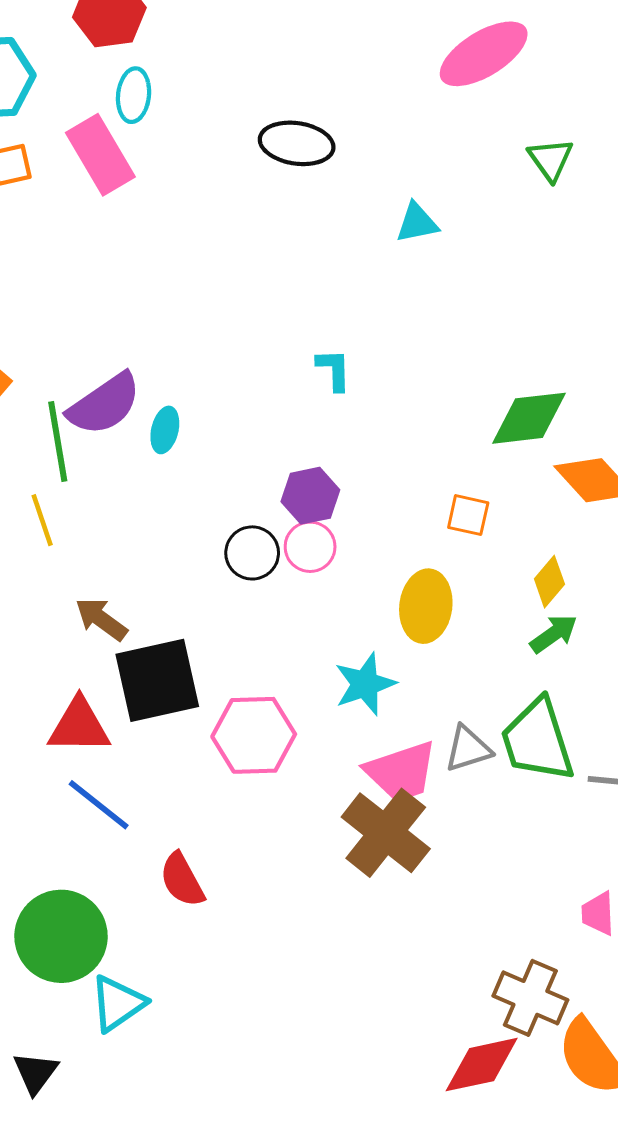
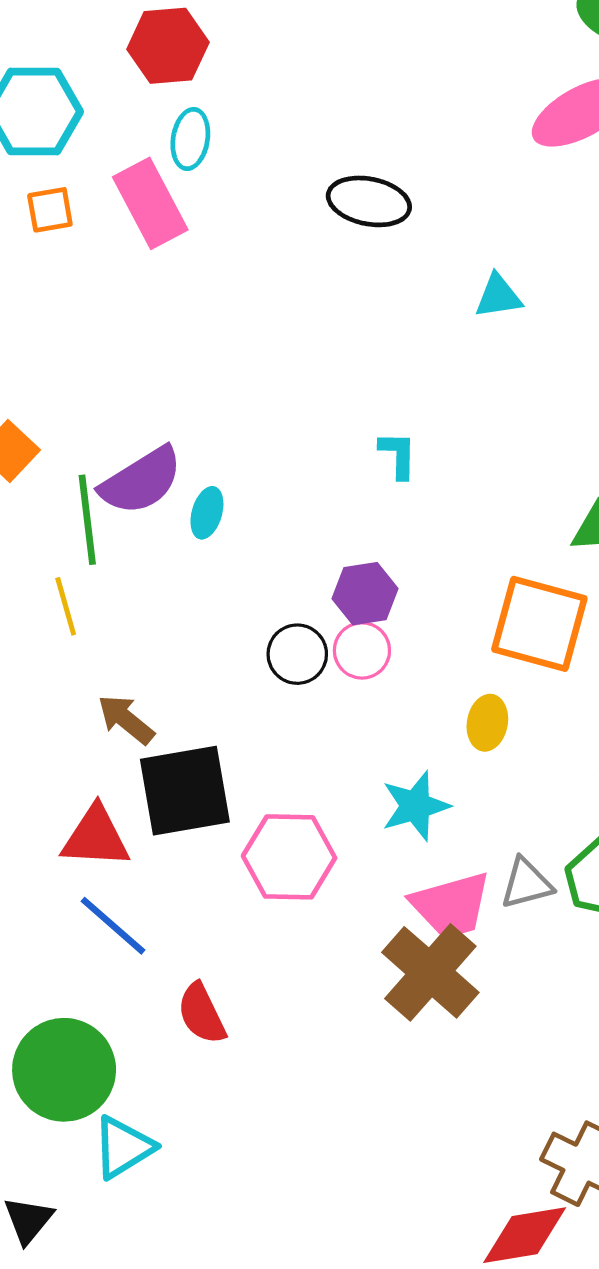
orange square: (468, 515) -> (539, 624), size x2.0
yellow ellipse: (426, 606) -> (487, 723), size x0.7

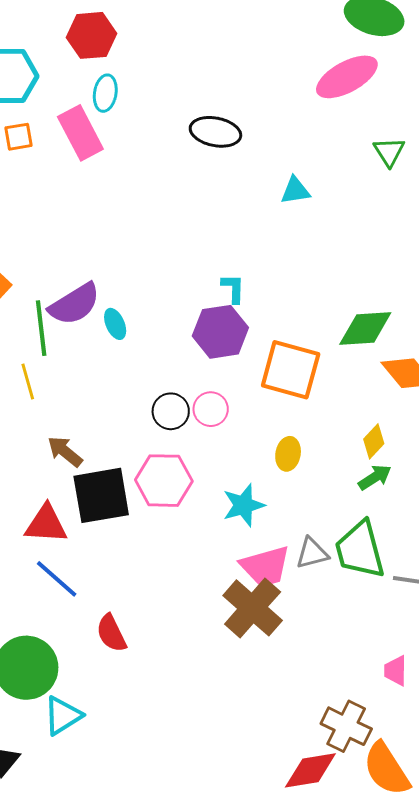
cyan ellipse: (207, 513) -> (115, 324), turned -40
purple hexagon: (365, 594) -> (220, 332), moved, size x1.4
orange square: (539, 624) -> (291, 370), moved
pink hexagon: (289, 857) -> (164, 481), moved

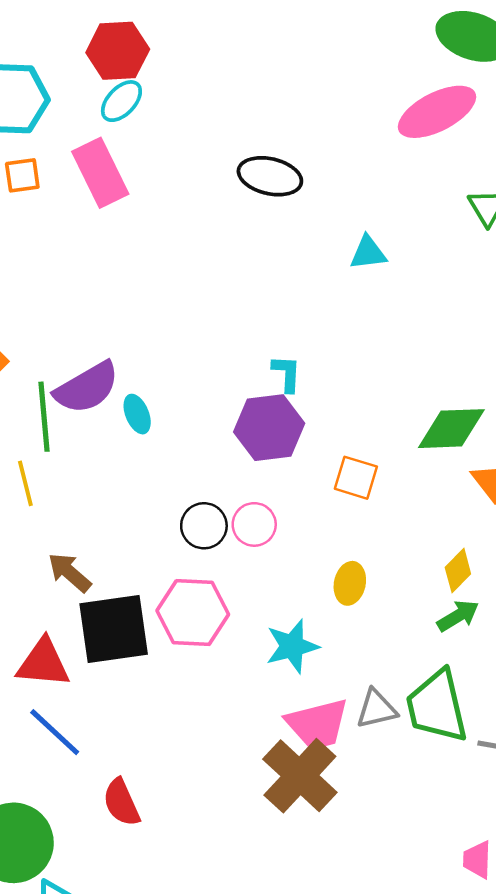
cyan ellipse: (105, 93) -> (121, 101), moved, turned 33
orange square: (291, 370) -> (356, 478), size x0.6

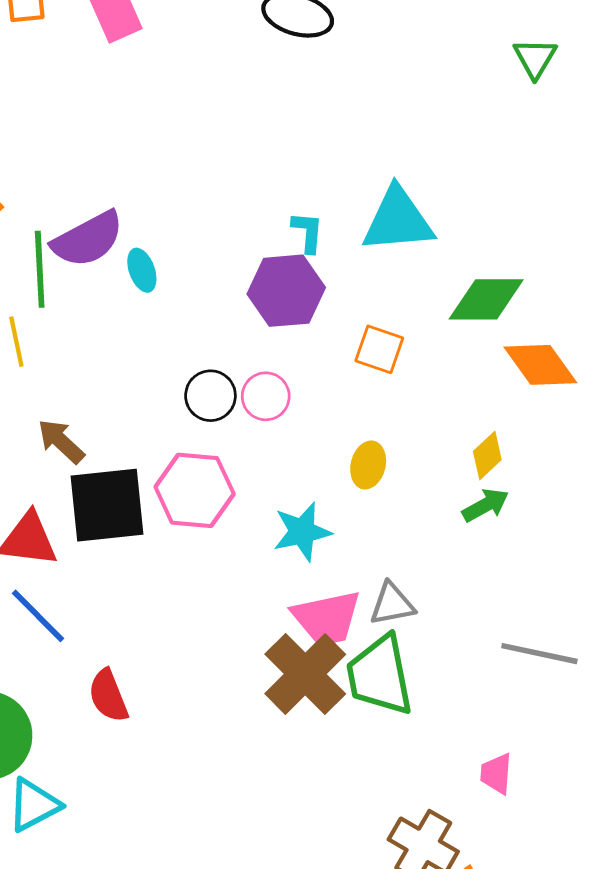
cyan triangle: (368, 253) -> (398, 220), moved, size x1.8
green trapezoid: (437, 706) -> (380, 675), moved

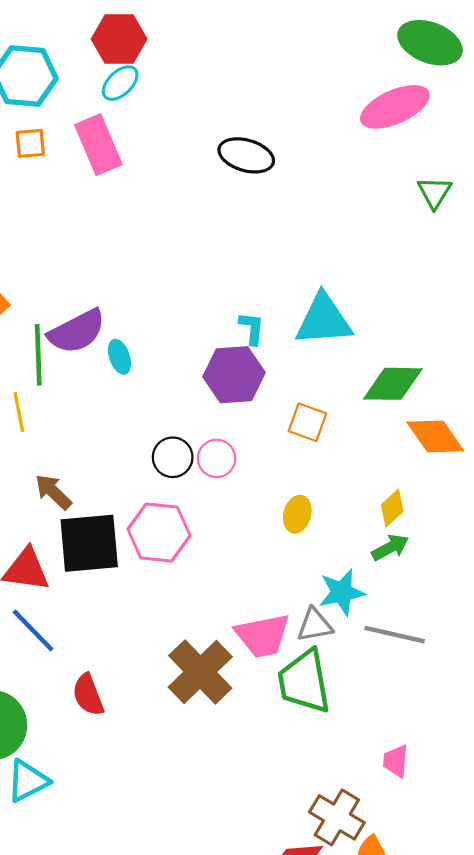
cyan star: (302, 532) -> (342, 592), moved
gray line: (539, 654) -> (395, 635), moved
brown cross: (305, 674) -> (200, 672), moved

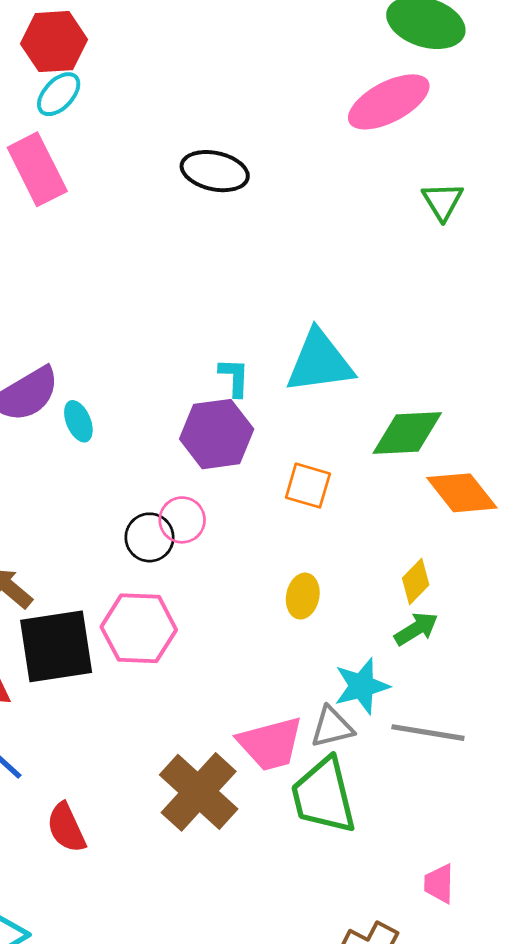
pink circle: (217, 458) -> (182, 520), moved

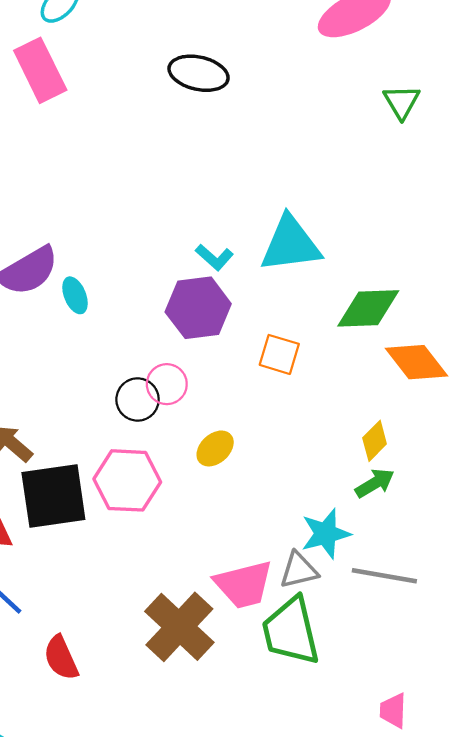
cyan L-shape: (234, 377) -> (214, 257), turned 129
yellow ellipse: (303, 596) -> (215, 448), moved, turned 36

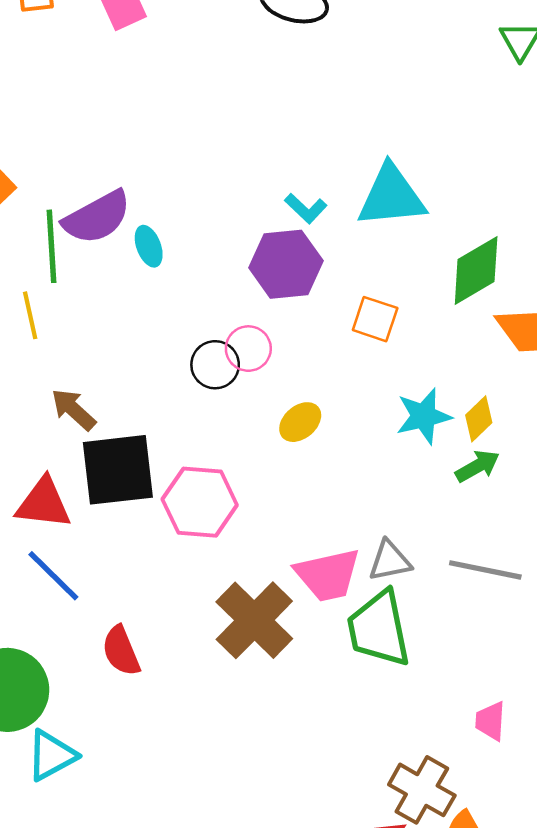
green diamond: (368, 308) -> (476, 271), turned -30
pink hexagon: (127, 480) -> (200, 502), moved
cyan star: (326, 534) -> (424, 416), moved

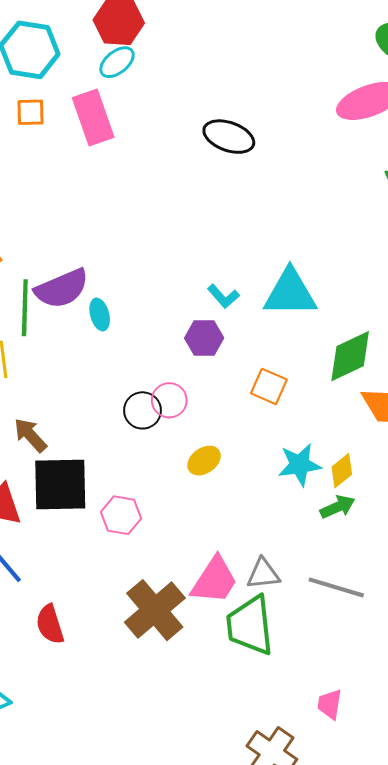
purple hexagon: (286, 264) -> (204, 338), size x0.7
pink hexagon: (200, 502) -> (121, 515), size x0.7
pink trapezoid: (328, 575) -> (214, 580), turned -50

